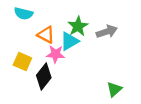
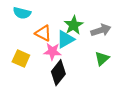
black diamond: (44, 76) -> (58, 73), moved
green triangle: (114, 89) -> (102, 59), moved

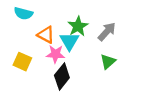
gray arrow: (101, 30) -> (107, 32), turned -30
cyan triangle: (65, 39) -> (69, 41), turned -30

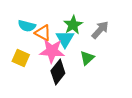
cyan semicircle: (23, 13) -> (27, 26), moved
pink star: (56, 54) -> (52, 51), size x1.4
green triangle: (108, 62) -> (87, 58), moved

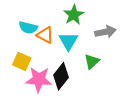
green star: (73, 25) -> (74, 15), moved
gray arrow: (100, 30) -> (106, 32), turned 36
pink star: (52, 51) -> (39, 79), moved

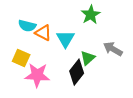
green star: (74, 15) -> (91, 15), moved
gray arrow: (106, 32) -> (113, 49), moved, turned -138
black diamond: (61, 76) -> (77, 72), moved

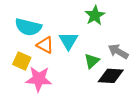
cyan semicircle: (27, 26) -> (28, 27), size x1.4
orange triangle: (43, 33) -> (45, 45), moved
black diamond: (77, 72) -> (111, 76), moved, turned 55

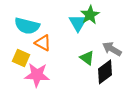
cyan triangle: (68, 41) -> (78, 23), moved
green triangle: (92, 61) -> (87, 58), turned -42
black diamond: (111, 76) -> (105, 72), turned -40

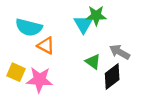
green star: (90, 15) -> (96, 16), turned 30
yellow square: (21, 58) -> (16, 72), moved

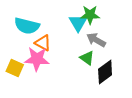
gray arrow: (120, 52) -> (96, 40), moved
pink star: (39, 80) -> (37, 59), moved

